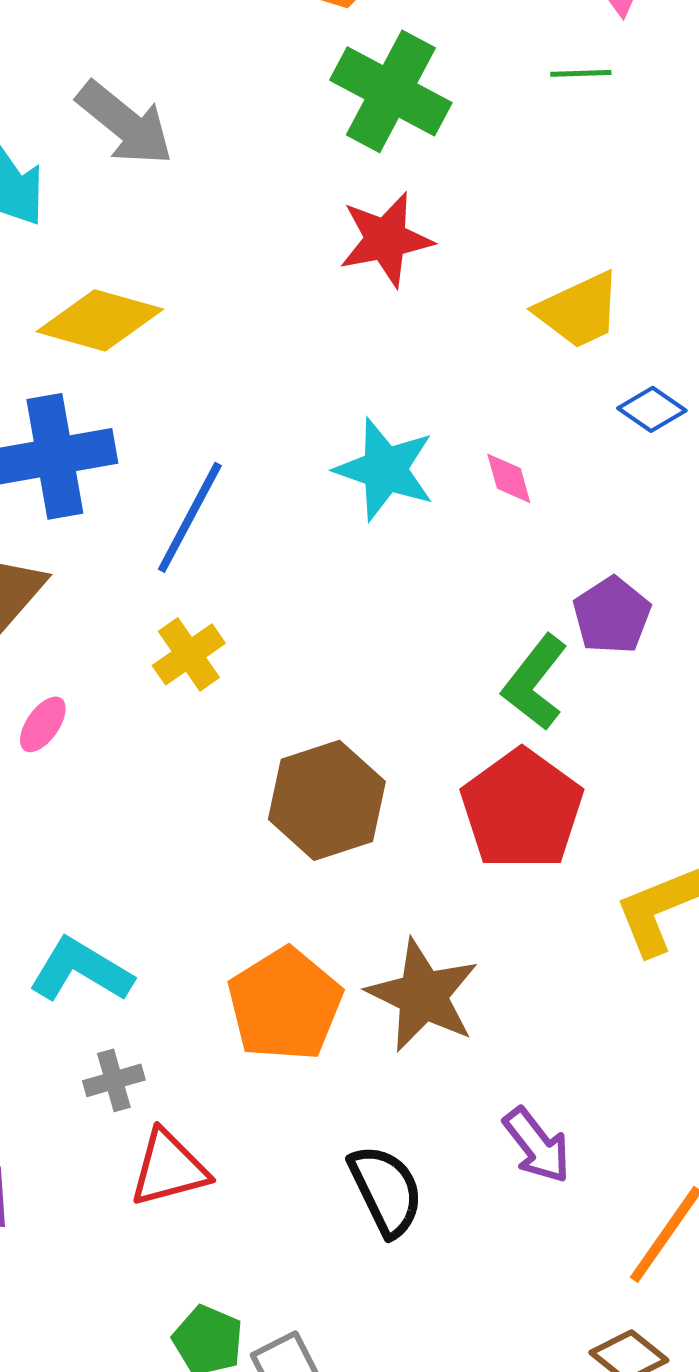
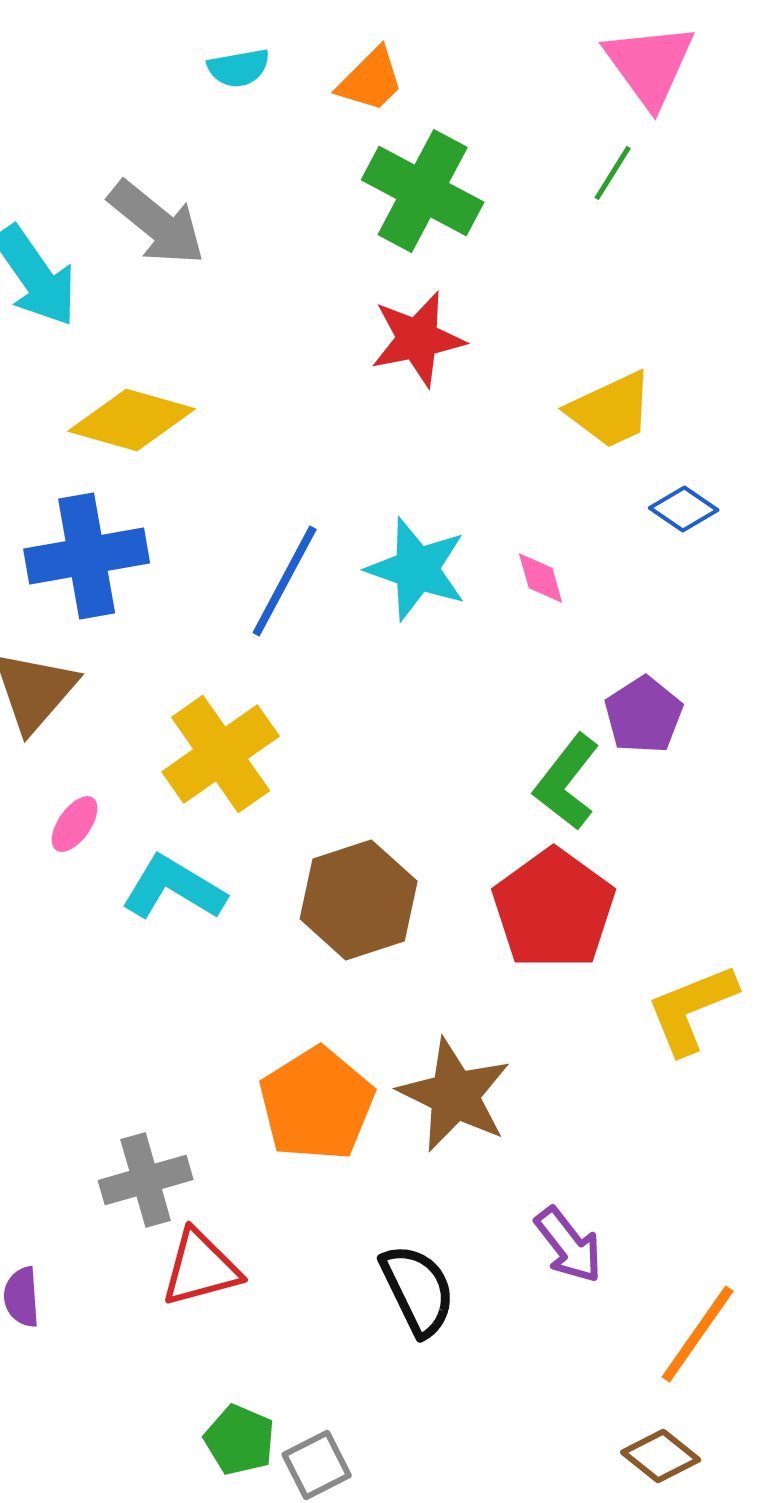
green line: (581, 73) -> (613, 173), turned -56
blue line: (190, 517) -> (285, 581), moved
yellow cross: (189, 654) -> (221, 754), size x1.6
cyan L-shape: (81, 970) -> (174, 888), moved
gray cross: (114, 1080) -> (146, 1180), size x1.5

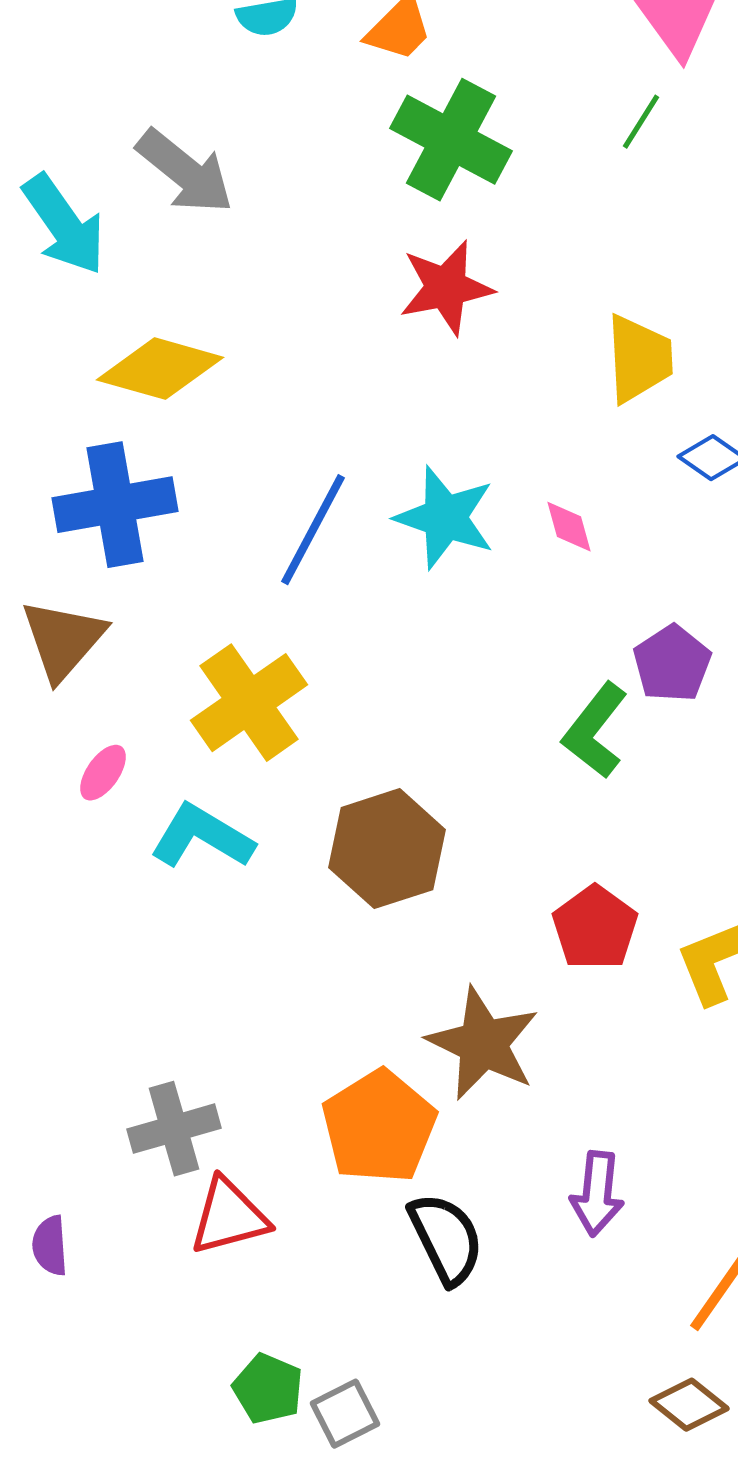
yellow trapezoid: (611, 410) -> (639, 359), turned -68
red pentagon: (554, 909) -> (595, 928), moved, size x0.7
orange pentagon: (317, 1104) -> (379, 1127), moved
purple arrow: (569, 1245) -> (597, 1194), turned 44

